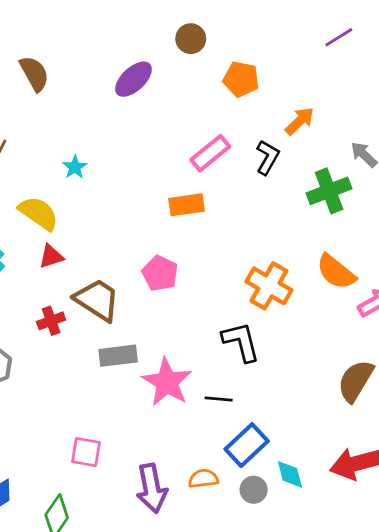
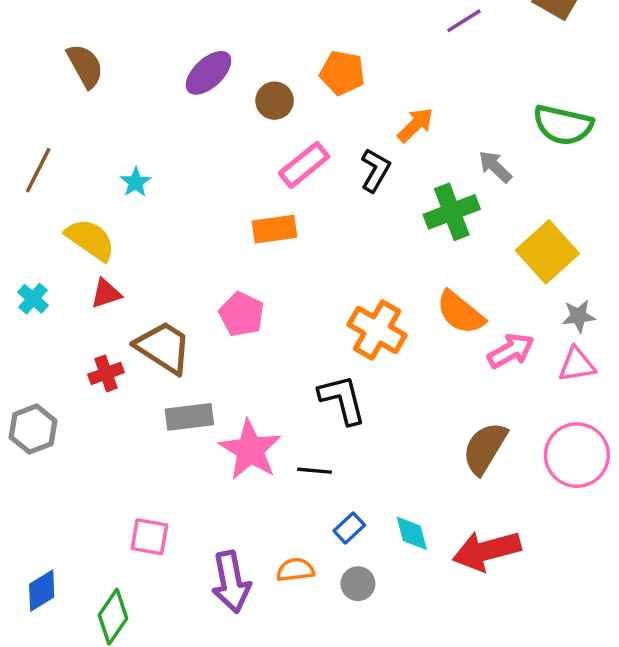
brown circle: (191, 39) -> (275, 101), moved
blue rectangle: (247, 445) -> (349, 528), size x0.6
cyan diamond: (290, 474) -> (412, 533), moved

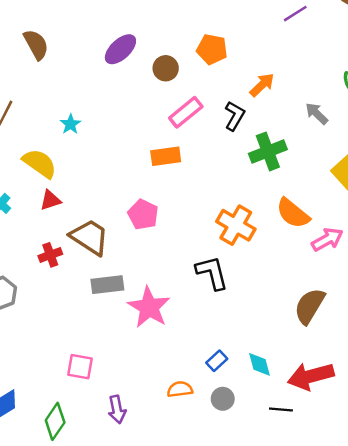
green cross: (452, 212) -> (268, 151), moved
black line: (315, 471) -> (281, 409), moved
purple arrow: (231, 582) -> (117, 409), moved, size x0.7

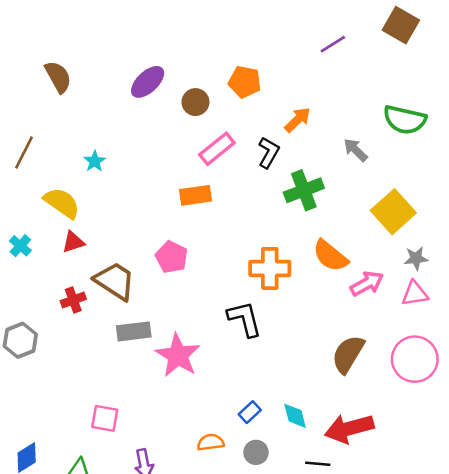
orange cross: (236, 225) -> (270, 268), turned -30

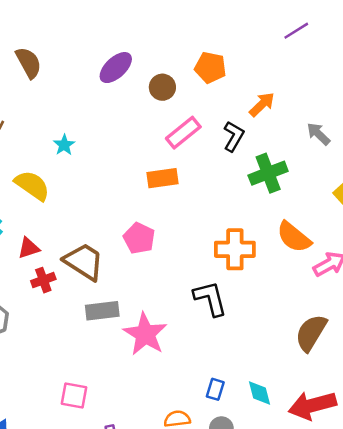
red triangle: (73, 242) -> (29, 248), moved
blue rectangle: (250, 412) -> (215, 389), turned -30

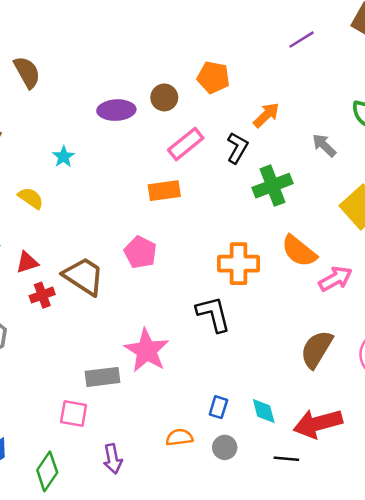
purple ellipse: (116, 68) -> (116, 110), moved, turned 40
yellow semicircle: (32, 185) -> (31, 198), size x0.7
gray rectangle: (102, 311) -> (103, 377), moved

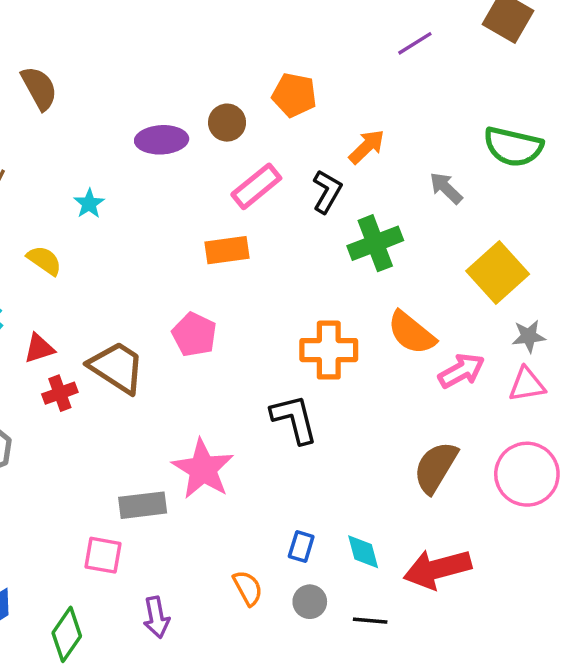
orange semicircle: (179, 437) -> (248, 588), turned 68
black line: (286, 459) -> (370, 621), moved

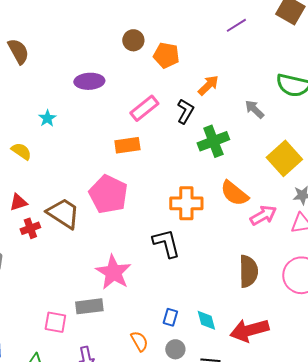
brown circle: (227, 123) -> (133, 40), moved
pink pentagon: (194, 335) -> (108, 194), size x1.5
brown semicircle: (436, 467) -> (248, 271), turned 148
gray rectangle: (143, 505) -> (89, 306), moved

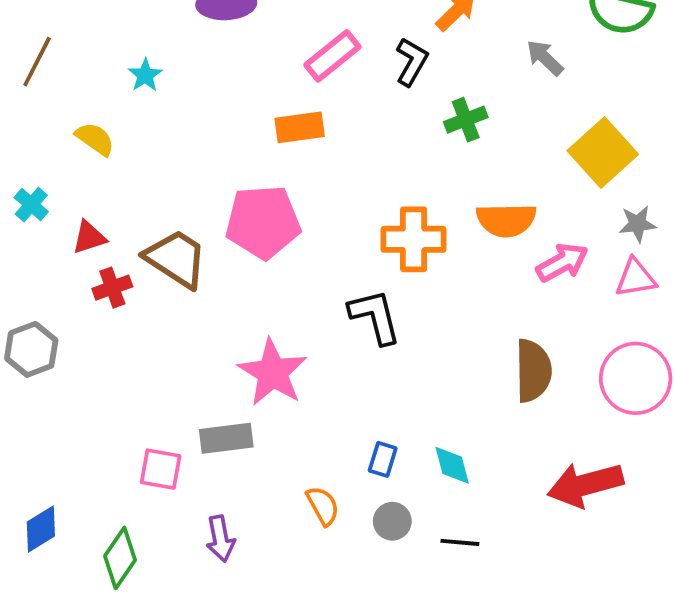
green cross: (213, 141) -> (466, 120), size x0.7
orange semicircle: (234, 193) -> (506, 220), turned -40
pink pentagon: (108, 194) -> (263, 222), turned -30
red arrow: (249, 330) -> (585, 485), moved

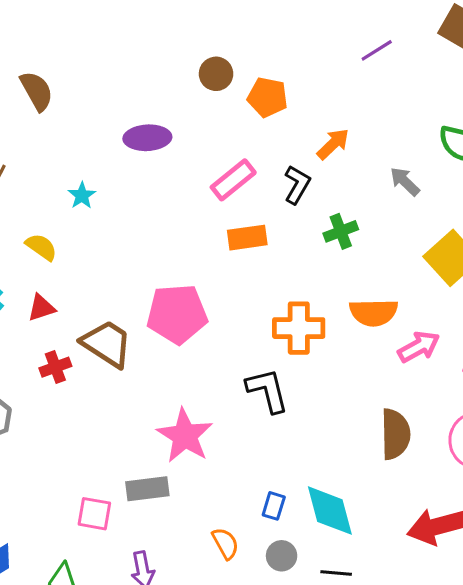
orange rectangle: (300, 127) -> (247, 238), moved
red triangle: (89, 237) -> (41, 308), moved
cyan diamond: (452, 465) -> (330, 511), size x1.6

